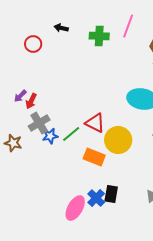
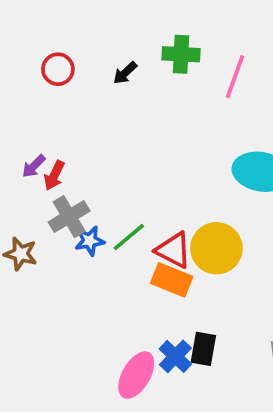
pink line: (128, 26) -> (235, 77), moved
black arrow: (61, 28) -> (125, 73), moved, turned -56
red triangle: (95, 123) -> (174, 250), moved

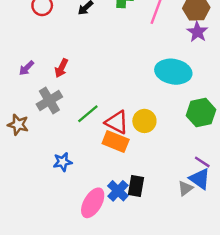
red arrow: (54, 175) -> (61, 68), moved
blue star: (90, 241) -> (63, 162), moved
yellow circle: (216, 248) -> (144, 121), size x0.7

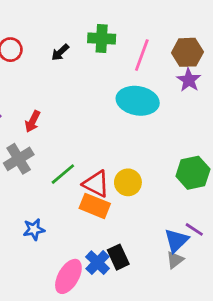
cyan ellipse: (173, 72) -> (138, 101), moved
blue triangle: (200, 179) -> (176, 240), moved, turned 40
black rectangle: (136, 186) -> (118, 257), turned -35

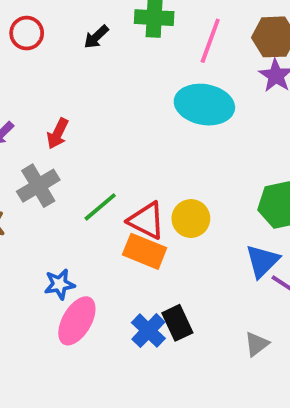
blue triangle: (176, 240) -> (262, 261), moved
gray triangle: (175, 260) -> (257, 344), moved
pink ellipse: (68, 276) -> (77, 321), moved

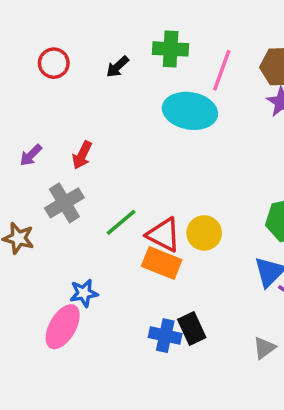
cyan ellipse: (204, 105) -> (190, 111), moved
pink ellipse: (77, 321) -> (63, 327), moved
blue cross: (148, 331) -> (165, 336), turned -32

